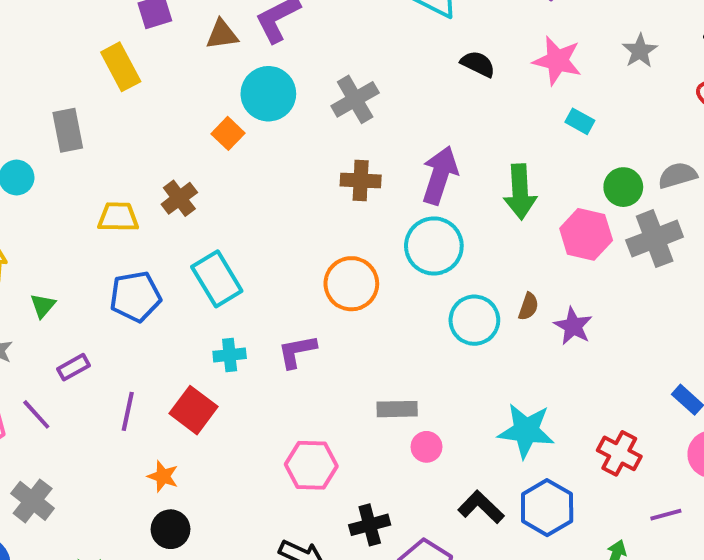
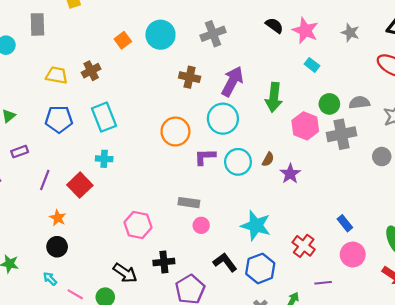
gray star: (640, 51) -> (350, 33), turned -30
black semicircle: (478, 64) -> (274, 26), moved
cyan circle: (268, 94) -> (160, 35), moved
gray cross: (355, 99) -> (213, 34), moved
purple L-shape: (297, 351) -> (205, 157), moved

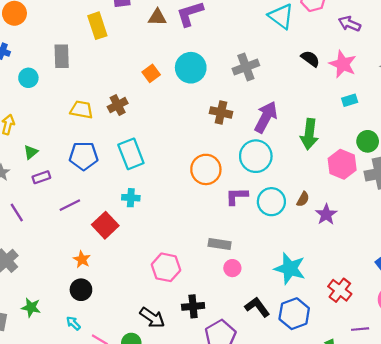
cyan rectangle: (312, 65) -> (350, 100), turned -56
purple rectangle: (20, 152) -> (41, 177), moved
purple line: (45, 180) -> (70, 205), moved, turned 42

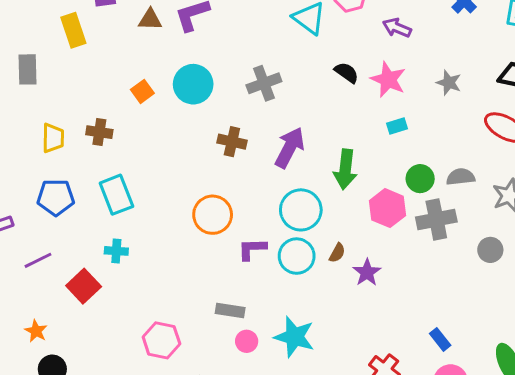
brown cross: (118, 105) -> (99, 132), turned 36
yellow trapezoid: (82, 110) -> (53, 138), turned 80
cyan circle: (256, 156) -> (301, 210), moved
orange star: (82, 259) -> (36, 331), moved
cyan star: (290, 269) -> (294, 337), moved

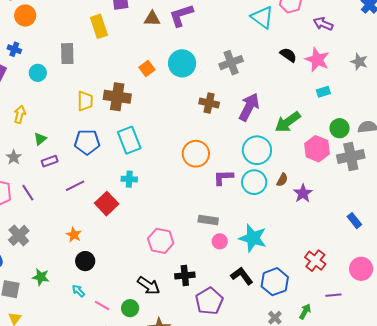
brown cross: (99, 132) -> (117, 97), size x1.5
green arrow: (345, 169) -> (288, 122), turned 48
blue rectangle: (440, 339) -> (354, 221), moved

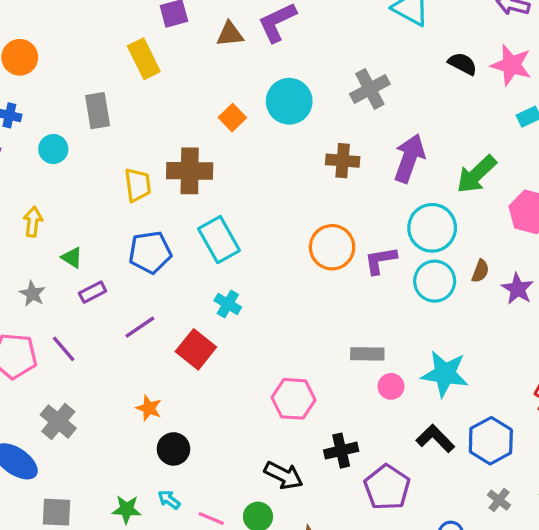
green triangle: (40, 139) -> (72, 258), turned -40
purple L-shape: (223, 177) -> (380, 260), moved
cyan cross: (129, 179) -> (228, 304), turned 35
green star: (41, 277) -> (127, 509), moved

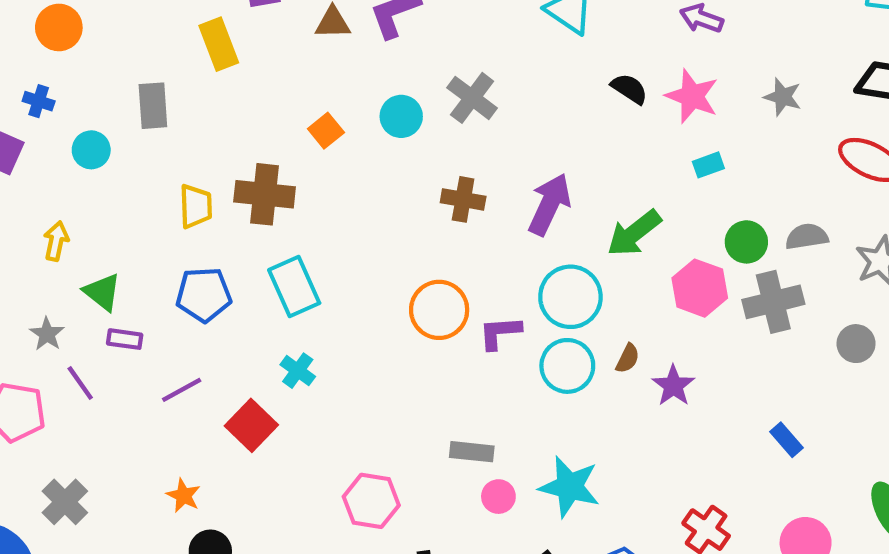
gray cross: (370, 89) -> (472, 98), moved, turned -30
cyan circle: (289, 101) -> (401, 116), size x0.7
green triangle: (72, 258) -> (102, 292), size x1.4
purple rectangle: (93, 292) -> (125, 339), turned 30
purple line: (64, 349) -> (80, 383), moved

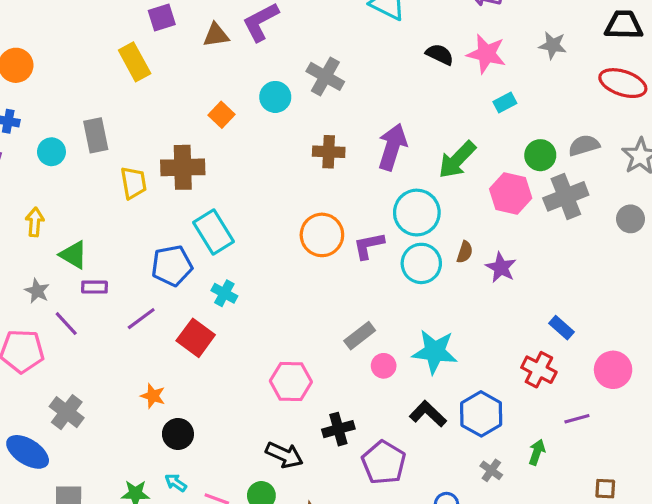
gray rectangle: (153, 106) -> (96, 135), moved
blue pentagon: (204, 295) -> (172, 266), moved
blue rectangle: (787, 440) -> (562, 328), moved
gray rectangle: (472, 452) -> (360, 336), turned -36

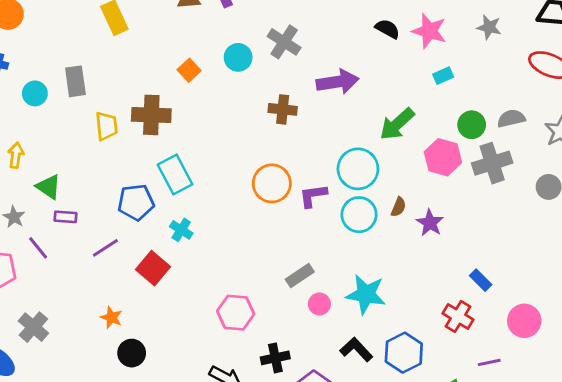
purple arrow: (392, 147) -> (338, 82), moved, turned 60

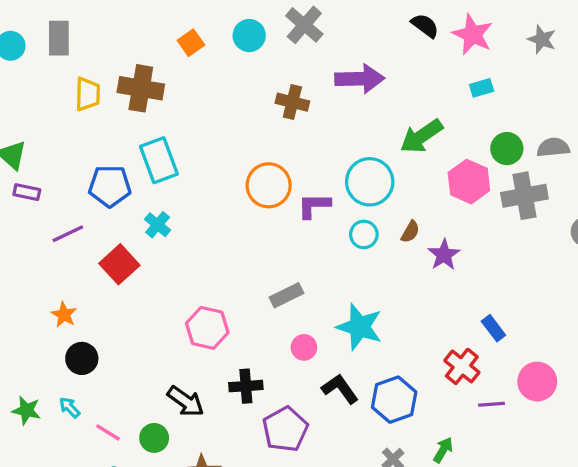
cyan circle: (359, 215) -> (364, 234), size x0.7
pink circle: (319, 304) -> (304, 347), moved
purple line: (489, 362) -> (491, 404), moved

